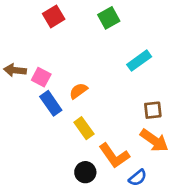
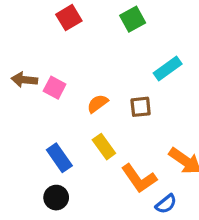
blue rectangle: (51, 103) -> (59, 158), moved
brown square: (153, 110) -> (141, 107), moved
black circle: (85, 172) -> (56, 198), moved

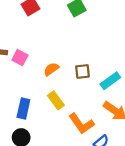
cyan rectangle: (168, 69) -> (110, 81), moved
blue rectangle: (59, 158) -> (23, 109), turned 48

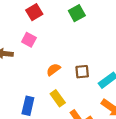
pink square: (20, 58) -> (29, 40), moved

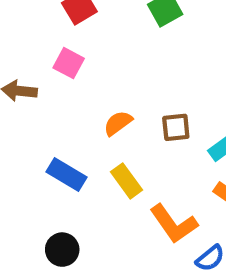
blue rectangle: (28, 106) -> (66, 175), moved, turned -72

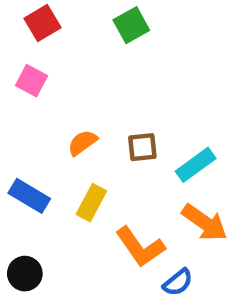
yellow rectangle: (127, 181) -> (91, 203), turned 64

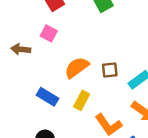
orange semicircle: (82, 143) -> (77, 68), size x1.5

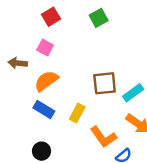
orange semicircle: (77, 68) -> (46, 81), moved
brown square: (110, 70) -> (105, 83), size x1.5

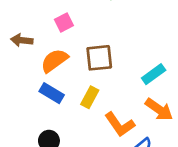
pink square: (45, 48) -> (64, 23), moved, turned 35
brown square: (105, 83) -> (99, 58), moved

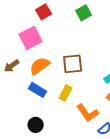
pink square: (64, 23) -> (31, 38), moved, size x1.6
brown arrow: (22, 40) -> (12, 66), moved, turned -42

